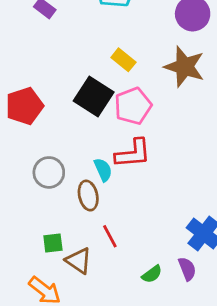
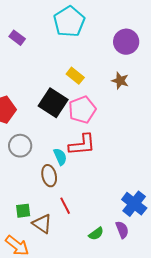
brown star: (184, 67) -> (120, 81), size x0.6
gray circle: (49, 172) -> (20, 146), moved

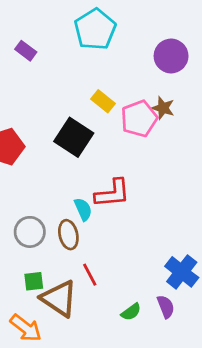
pink pentagon: (82, 110) -> (139, 119), moved
gray circle: (20, 146) -> (30, 232), moved
brown triangle: (42, 224) -> (59, 299), size x1.4

